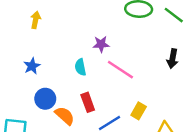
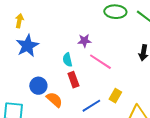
yellow arrow: (36, 20) -> (19, 21), moved
blue star: (32, 66) -> (27, 46), moved, size x1.6
red rectangle: (88, 102) -> (73, 80), moved

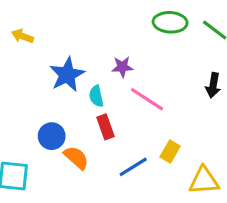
yellow arrow: (19, 21) -> (22, 36), turned -80
blue star: (27, 46) -> (67, 75), moved

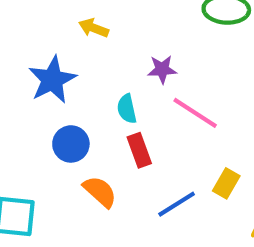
yellow arrow: (22, 36) -> (94, 28), moved
blue star: (67, 75) -> (52, 80), moved
blue circle: (52, 136) -> (71, 144), moved

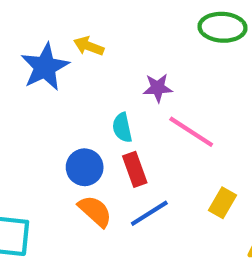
blue star: (52, 80) -> (45, 67), moved
blue circle: (71, 144) -> (85, 167), moved
blue line: (177, 204) -> (149, 213), moved

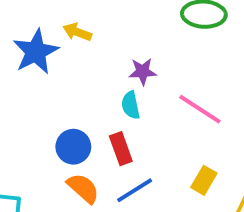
cyan semicircle: (122, 128) -> (131, 105), moved
pink line: (191, 132) -> (200, 109), moved

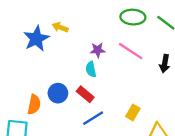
pink line: (200, 109) -> (131, 51), moved
red rectangle: (121, 149) -> (85, 94), turned -30
orange semicircle: (83, 188) -> (34, 104), moved, turned 60

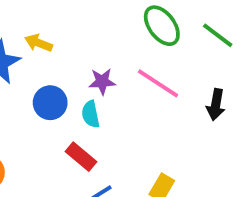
green ellipse: (133, 17) -> (162, 26), turned 50
blue circle: (58, 93) -> (50, 103), moved

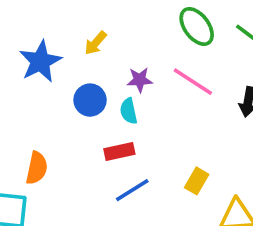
yellow arrow: (39, 43) -> (96, 43), moved, turned -70
red rectangle: (81, 157) -> (119, 151), turned -52

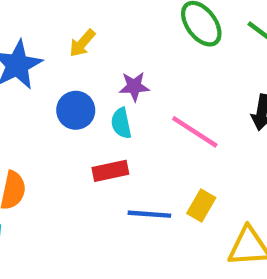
pink line: (193, 82) -> (195, 132), moved
blue line: (132, 190) -> (149, 214), moved, turned 36

